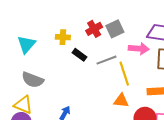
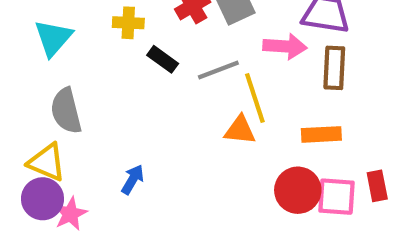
gray semicircle: (33, 80) -> (66, 111), turned 55
orange triangle: (121, 101) -> (240, 130), moved

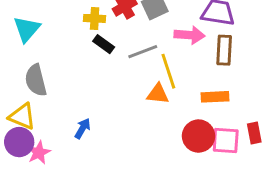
yellow cross: (128, 23) -> (95, 18), moved

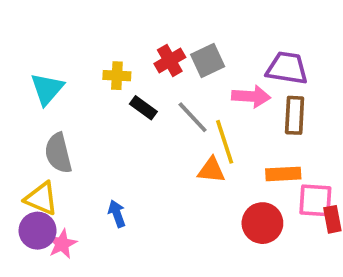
yellow cross: (95, 18) -> (117, 76), moved
gray line: (143, 52) -> (193, 117), turned 68
blue arrow: (82, 128) -> (117, 214), turned -50
pink square: (226, 141) -> (315, 200), moved

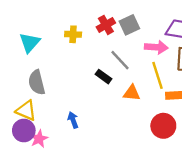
black rectangle: (143, 108) -> (104, 77), moved
yellow line: (225, 142) -> (157, 75), moved

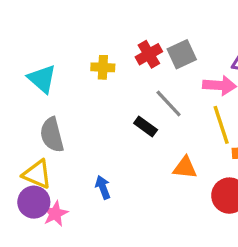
cyan triangle: (30, 43) -> (42, 79), turned -30
orange triangle: (132, 93) -> (185, 168), moved

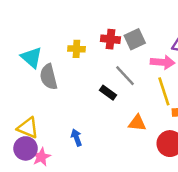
red cross: (149, 54) -> (110, 39), turned 36
gray semicircle: (52, 135) -> (49, 77), moved

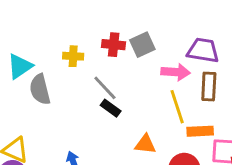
cyan triangle: (32, 57) -> (20, 66), turned 45
gray line: (125, 76) -> (105, 88), moved

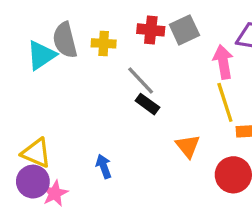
pink arrow: (176, 72) -> (223, 62), turned -104
gray semicircle: (40, 89) -> (65, 40), moved
orange triangle: (145, 144) -> (188, 146), turned 45

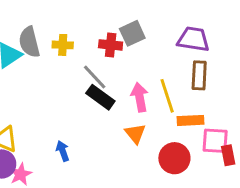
red cross: (151, 30) -> (111, 45), moved
pink arrow: (223, 62) -> (140, 97), moved
black rectangle: (147, 104) -> (100, 97), size x1.4

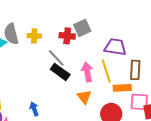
purple trapezoid: (193, 39) -> (115, 47), moved
brown rectangle: (199, 75) -> (135, 70), moved

